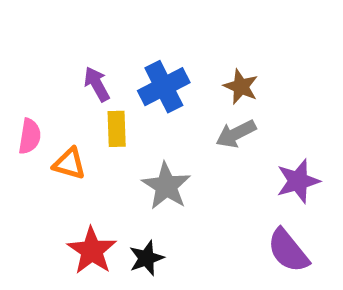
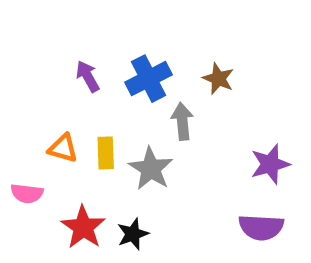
yellow rectangle: (117, 129) -> (106, 153), moved
gray arrow: (236, 134) -> (182, 121), moved, turned 111
pink semicircle: (30, 136) -> (27, 193), moved, turned 88
purple semicircle: (288, 251) -> (261, 227), turned -48

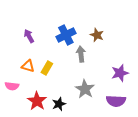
purple arrow: (88, 76) -> (29, 36), moved
yellow rectangle: (106, 153) -> (47, 68), turned 32
gray star: (151, 169) -> (85, 89), moved

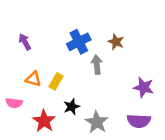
purple arrow: (29, 36) -> (25, 42), moved
purple star: (120, 73) -> (144, 87), turned 30
gray star: (85, 89) -> (97, 122), moved
black star: (59, 104) -> (72, 107), moved

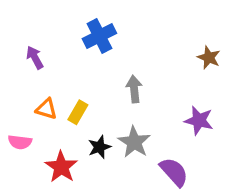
blue cross: (79, 42) -> (99, 36), moved
brown star: (116, 42) -> (209, 58), moved
purple semicircle: (139, 121) -> (174, 172), moved, turned -135
gray star: (97, 122) -> (134, 142), moved

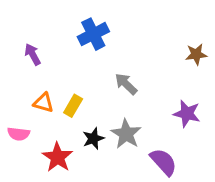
brown star: (209, 58) -> (196, 54), turned -30
gray arrow: (134, 89) -> (126, 84), turned -40

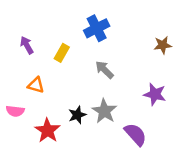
blue cross: (93, 34) -> (97, 28), moved
yellow rectangle: (73, 106) -> (62, 53), moved

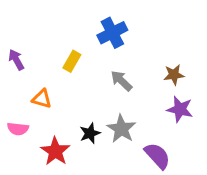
purple arrow: (27, 45) -> (16, 60), moved
brown star: (163, 45) -> (174, 75), moved

